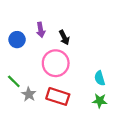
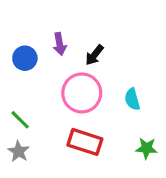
black arrow: (64, 37) -> (94, 55), turned 64
cyan semicircle: (100, 78) -> (132, 99), moved
gray star: (29, 94) -> (19, 151), moved

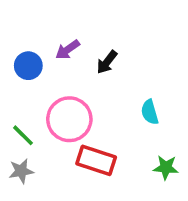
purple arrow: (60, 44) -> (68, 50), turned 65
pink circle: (82, 93) -> (69, 119), moved
gray star: (19, 151) -> (21, 171), turned 30

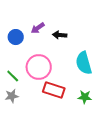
black arrow: (107, 62) -> (60, 35), turned 56
cyan semicircle: (150, 112) -> (84, 63), size x1.6
green star: (166, 167) -> (85, 97), moved

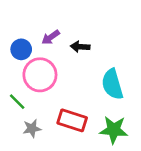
pink circle: (39, 67) -> (40, 75), moved
gray star: (12, 96) -> (32, 128), moved
green star: (85, 97) -> (114, 130), size x1.5

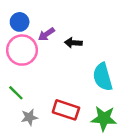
blue circle: (21, 49) -> (20, 22), moved
pink circle: (40, 75) -> (22, 50), moved

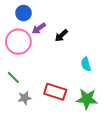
blue circle: (20, 22) -> (24, 13), moved
black arrow: (73, 43) -> (61, 36), turned -48
cyan semicircle: (103, 77) -> (86, 64), size x0.6

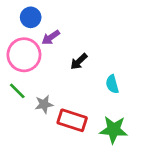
black arrow: (61, 36) -> (79, 61), moved
green line: (13, 77) -> (17, 91), moved
gray star: (25, 98) -> (44, 104), moved

